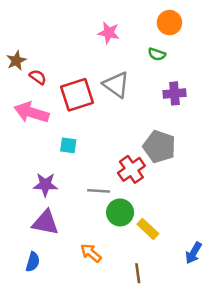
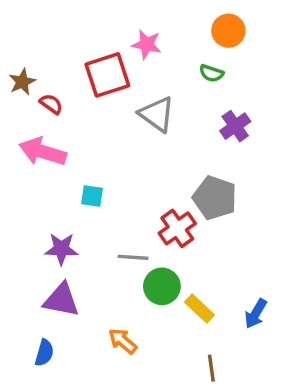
purple cross: (174, 93) -> (235, 126), turned -30
red square: (77, 95) -> (107, 75), moved
blue arrow: (193, 253) -> (256, 314), moved
brown line: (138, 273) -> (211, 368), moved

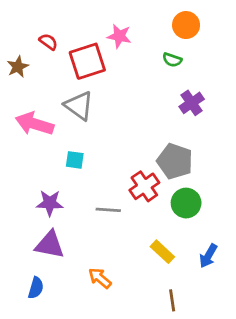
red semicircle: (51, 104) -> (48, 42), moved
gray triangle: (157, 114) -> (79, 106), moved
green circle: (162, 286) -> (186, 203), moved

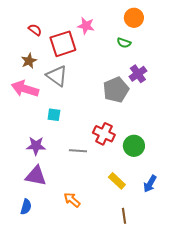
brown star: (18, 67) -> (29, 61), moved
gray pentagon: (175, 161) -> (116, 90), moved, turned 30
red cross: (144, 186) -> (104, 134), turned -30

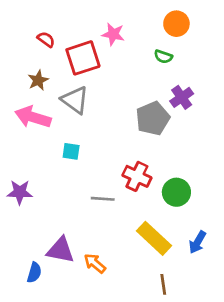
purple star: (36, 146) -> (20, 192), moved
purple triangle: (36, 176) -> (61, 250), moved
yellow rectangle: (117, 181) -> (154, 238), size x1.5

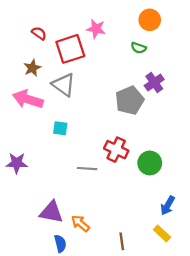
yellow rectangle: (154, 238) -> (162, 233), moved, size x0.6
blue semicircle: (34, 273) -> (60, 244), moved, turned -30
brown line: (163, 284) -> (122, 241), moved

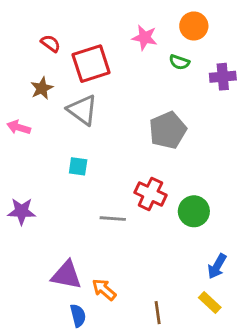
pink star: (96, 29) -> (145, 38), moved
purple cross: (154, 82) -> (223, 77), moved, turned 30
pink arrow: (28, 99) -> (19, 127), moved, size x0.6

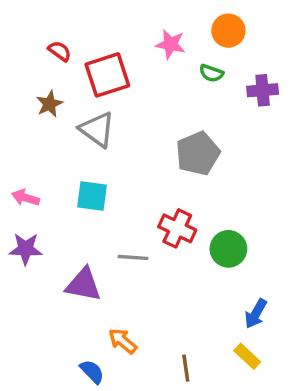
pink arrow: (19, 127) -> (26, 198), moved
cyan square: (78, 166) -> (92, 196), size x1.4
purple triangle: (66, 275) -> (83, 285), moved
blue semicircle: (78, 316) -> (92, 372), turned -30

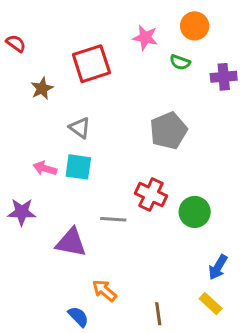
red semicircle: (60, 51) -> (16, 43), moved
gray triangle: (97, 129) -> (80, 128), moved, size x0.7
pink arrow: (26, 198) -> (45, 168), moved

